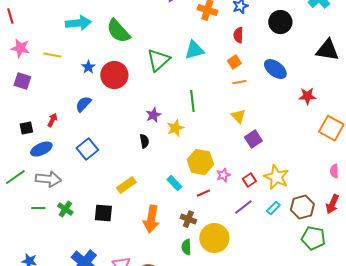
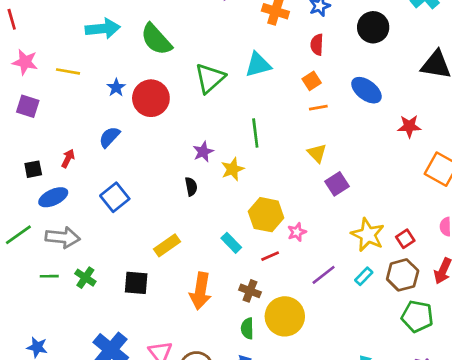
red square: (249, 180) -> (405, 239), moved

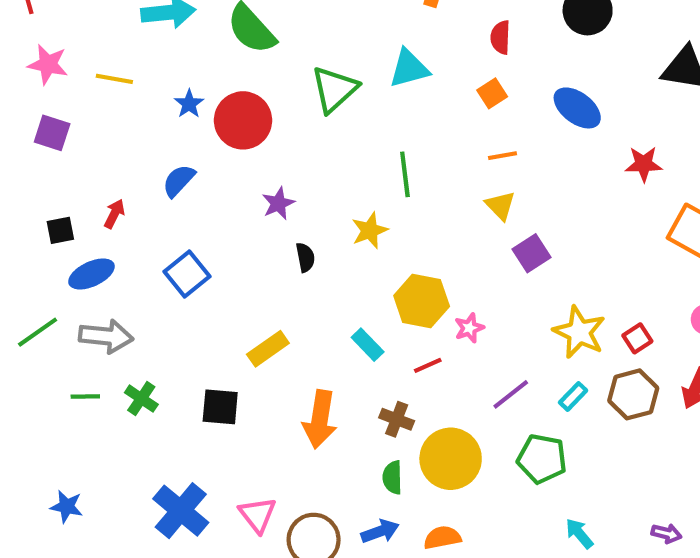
orange line: (318, 108) -> (502, 156), moved
purple star: (203, 152) -> (278, 203), moved
green pentagon: (417, 316) -> (542, 459), moved

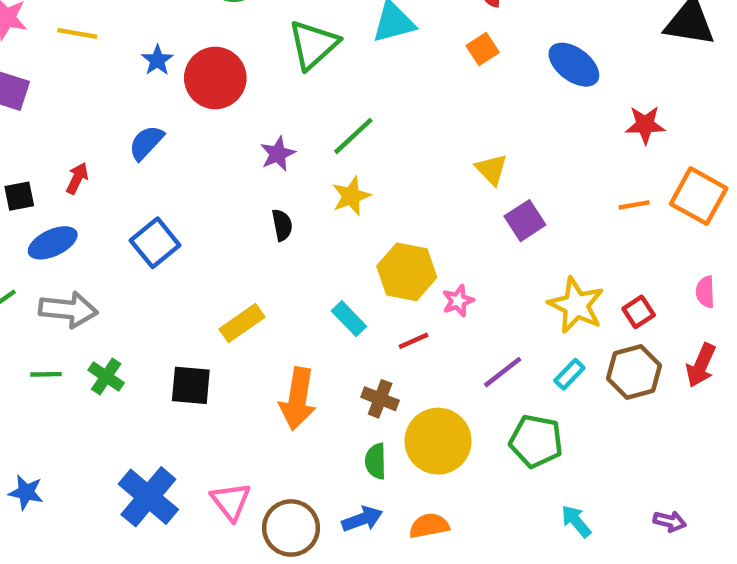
orange line: (502, 156) -> (634, 205), moved
green line: (405, 174) -> (353, 136), moved, turned 54
purple star: (278, 203) -> (278, 154), moved

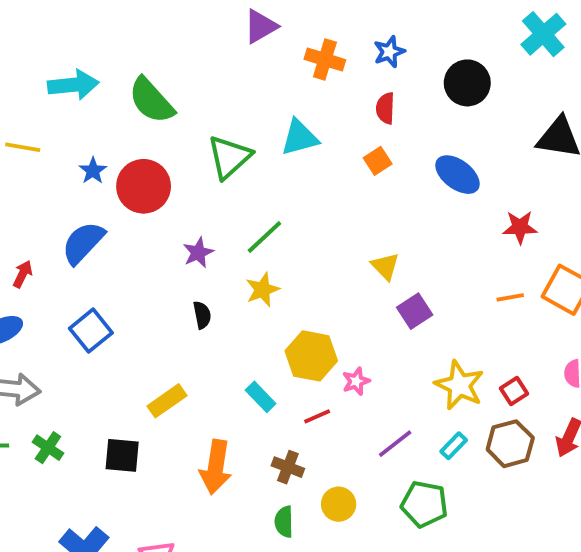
blue semicircle: (146, 143) -> (83, 243), size x1.4
yellow circle: (438, 441) -> (339, 504), size x0.6

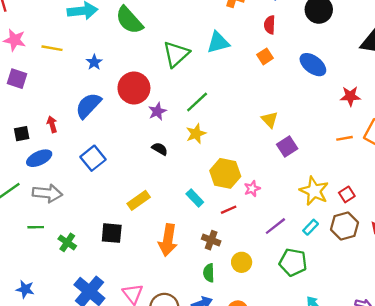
red circle: (144, 186) -> (134, 88), moved
red arrow: (23, 274) -> (52, 124), turned -42
black semicircle: (202, 315) -> (160, 149), turned -49
green cross: (48, 448) -> (67, 242), moved

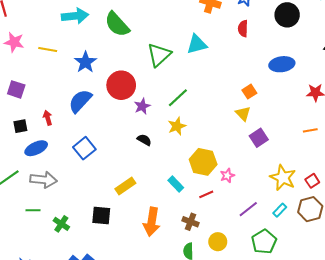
orange square: (265, 56) -> (249, 92), moved
blue star: (94, 62) -> (85, 62), size x1.5
blue ellipse: (313, 65) -> (282, 64), turned -45
purple square: (17, 79) -> (16, 89), moved
green pentagon: (293, 262) -> (264, 242), turned 30

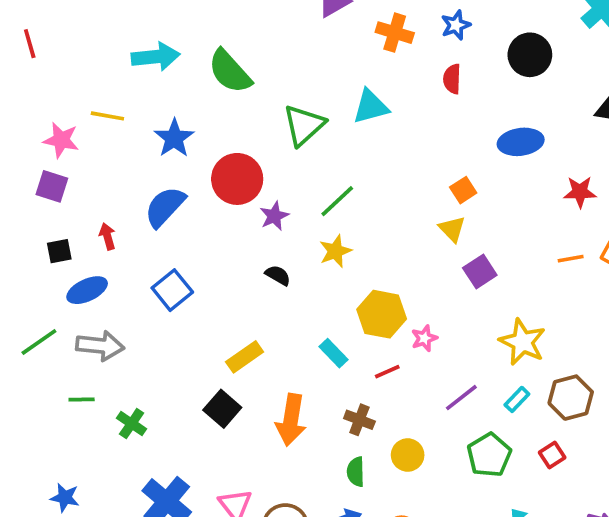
pink star: (14, 42) -> (61, 140), moved
red square: (312, 181) -> (552, 455), moved
black square: (101, 215) -> (222, 409), moved, turned 36

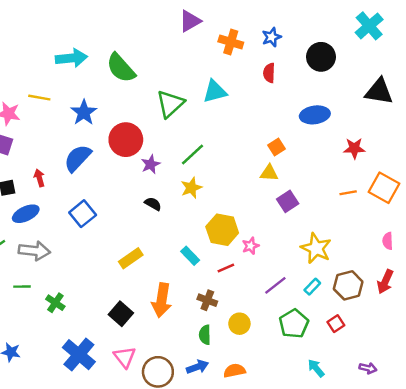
yellow triangle: (452, 229) -> (269, 173), turned -42
black square: (222, 409) -> (121, 314), moved

